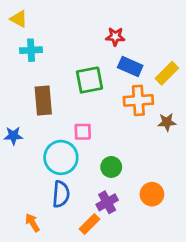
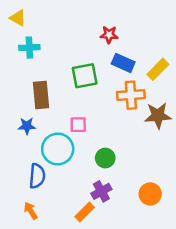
brown star: (167, 122) -> (158, 116), size x1.5
blue star: (13, 136) -> (27, 126), moved
blue semicircle: (61, 194) -> (37, 176), moved
orange circle: (152, 194) -> (150, 194), moved

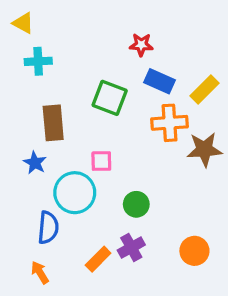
green square: (85, 76) -> (110, 98), turned 32
blue star: (27, 126) -> (35, 163), turned 30
orange rectangle: (85, 212) -> (98, 259), moved

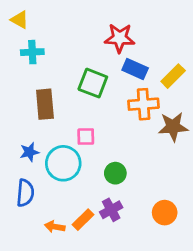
red star: (141, 45) -> (120, 38), size x1.5
blue star: (35, 163) -> (29, 152), moved, turned 30
blue semicircle: (48, 228) -> (25, 193), moved
orange arrow: (40, 272) -> (55, 227), moved, turned -48

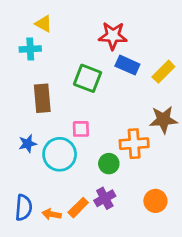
yellow triangle: (20, 20) -> (44, 24), moved
orange cross: (144, 104) -> (134, 144), moved
blue semicircle: (25, 193) -> (24, 208), moved

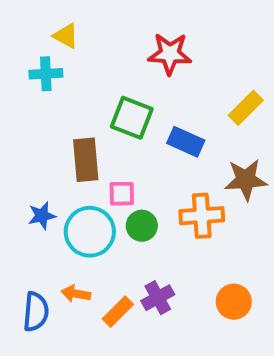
blue rectangle: (127, 65) -> (186, 142), moved
brown rectangle: (42, 98) -> (86, 160), moved
green circle: (109, 164) -> (142, 226), moved
orange arrow: (52, 214) -> (76, 294), moved

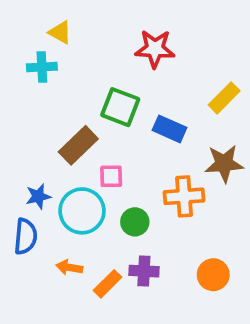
brown rectangle: (86, 160) -> (78, 145), turned 51
green circle: (142, 226) -> (135, 222), moved
purple cross: (158, 298) -> (144, 271), turned 32
blue semicircle: (36, 312) -> (26, 236), moved

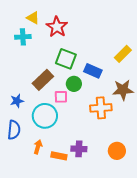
red star: (155, 49) -> (57, 27), moved, turned 30
blue star: (38, 196) -> (17, 101), moved
green circle: (135, 222) -> (74, 84), moved
orange arrow: (69, 267) -> (38, 147), turned 96
orange rectangle: (107, 284) -> (59, 156), turned 56

